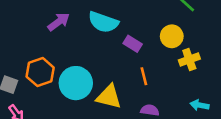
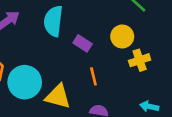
cyan semicircle: (103, 22) -> (53, 21), turned 76

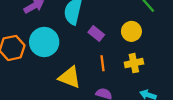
yellow cross: (140, 60) -> (134, 63), moved
cyan circle: (25, 82) -> (44, 42), moved

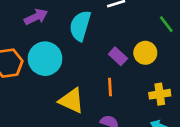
purple rectangle: (96, 34) -> (118, 56), moved
yellow cross: (134, 63) -> (160, 94), moved

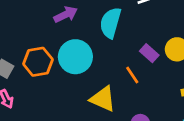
orange line: (110, 87) -> (132, 75), moved, turned -30

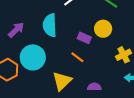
yellow triangle: (103, 99) -> (62, 81), turned -50

